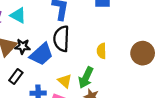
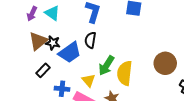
black semicircle: (61, 39) -> (90, 40), size x0.7
yellow semicircle: (101, 51) -> (125, 73), moved, size x1.6
green arrow: (86, 78) -> (106, 66), moved

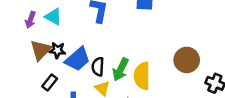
black semicircle: (90, 40) -> (98, 67), moved

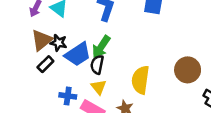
green arrow: (121, 69) -> (101, 47), moved
black rectangle: (50, 82) -> (45, 64), moved

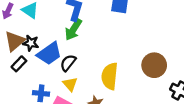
green arrow: (101, 47) -> (73, 30), moved
black semicircle: (97, 65) -> (68, 63), turned 30

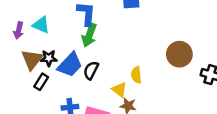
yellow semicircle: (110, 76) -> (136, 75), size x0.6
yellow triangle: (70, 84) -> (119, 90), moved

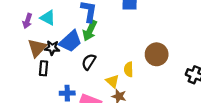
brown circle: (179, 54) -> (157, 54), moved
blue trapezoid: (70, 65) -> (70, 41), moved
black rectangle: (41, 82) -> (44, 68), turned -32

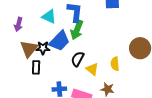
cyan triangle: (48, 18) -> (49, 17), moved
yellow triangle: (112, 81) -> (92, 69), moved

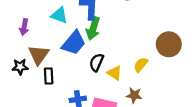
black star: (43, 48) -> (20, 67), moved
yellow semicircle: (115, 64) -> (141, 65), turned 48

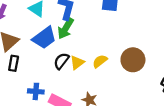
yellow semicircle: (141, 65) -> (100, 61), moved
yellow triangle: (115, 73) -> (77, 62), moved, turned 35

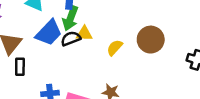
black semicircle: (61, 61) -> (71, 39), moved, turned 42
yellow triangle: (77, 62) -> (84, 34), moved, turned 49

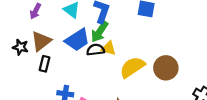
yellow semicircle: (115, 48) -> (132, 67), size x1.6

